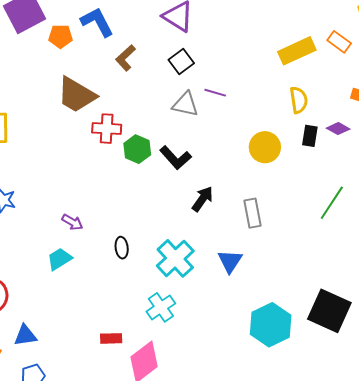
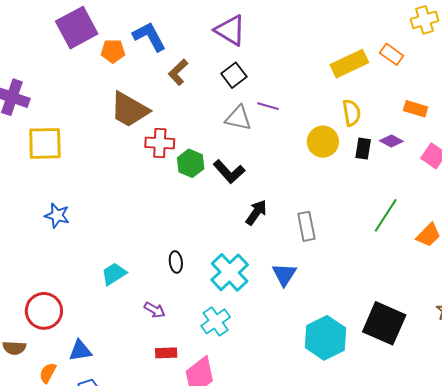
yellow circle: (265, 147) -> (323, 142), moved
purple arrow: (72, 222) -> (155, 310), moved

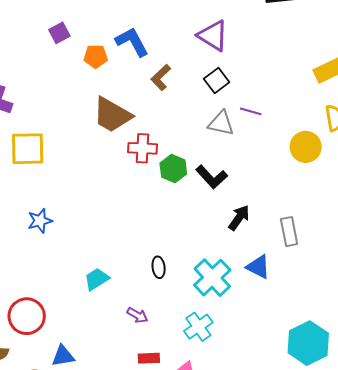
purple square: (77, 28) -> (59, 33), size x0.5
blue star: (57, 215) -> (40, 221), turned -30
blue triangle: (284, 274) -> (258, 267), moved, turned -36

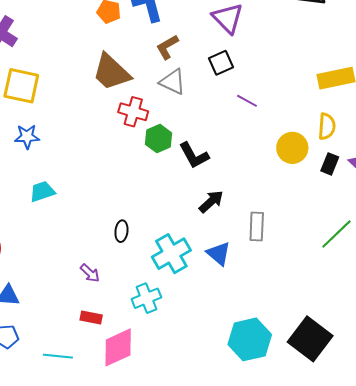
gray triangle: (221, 123) -> (173, 82), moved
blue star: (40, 221) -> (27, 137), moved
cyan trapezoid: (97, 279) -> (42, 192), moved

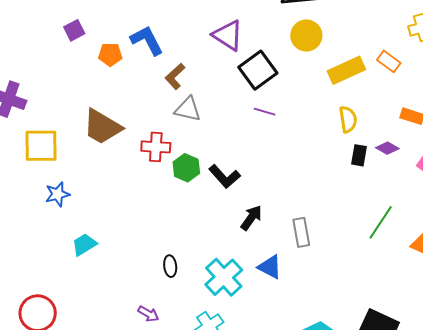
black square: (221, 63) -> (258, 70), moved, size x1.5
brown trapezoid: (111, 72) -> (102, 127), moved
yellow circle: (292, 148) -> (306, 35), moved

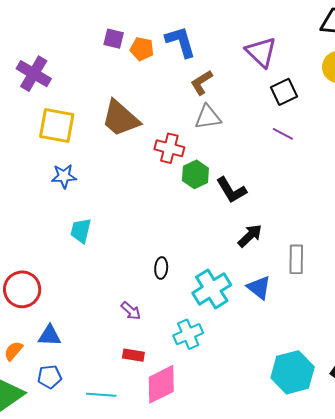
purple square: (74, 30) -> (114, 39), moved, turned 30
black square: (258, 70) -> (284, 92), size x0.7
gray triangle: (188, 109) -> (208, 117), turned -32
cyan trapezoid: (84, 245) -> (81, 231), turned -56

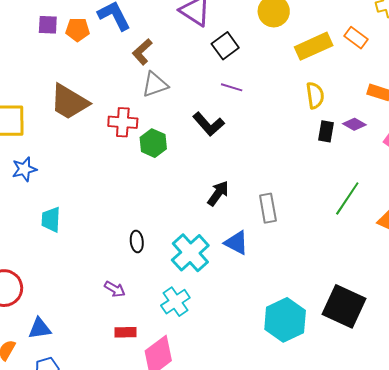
black L-shape: (231, 190) -> (208, 124), moved

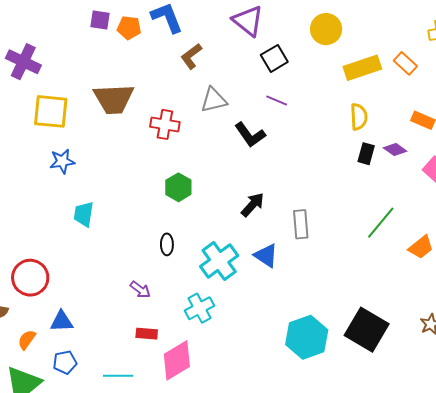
gray triangle: (155, 85) -> (214, 100), moved
brown trapezoid: (69, 102) -> (114, 99), turned -39
green hexagon: (153, 143) -> (178, 187), moved

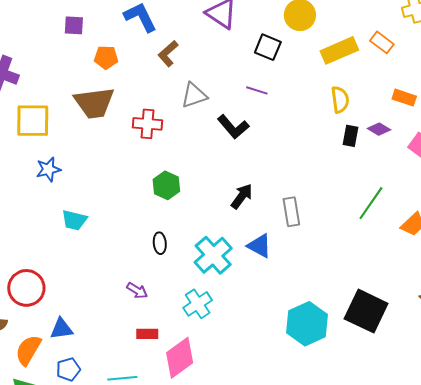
orange pentagon: (129, 28) -> (106, 57), moved
black square: (274, 58) -> (268, 47), moved, turned -32
cyan trapezoid: (84, 214) -> (74, 220), turned -80
orange semicircle: (27, 340) -> (28, 350), size x1.5

